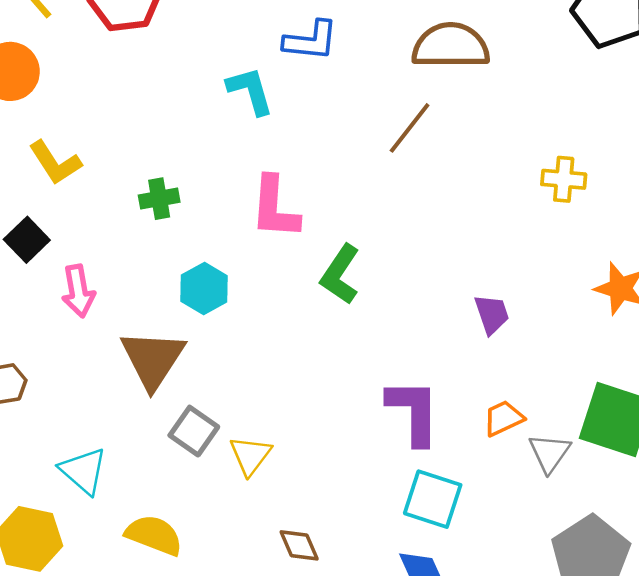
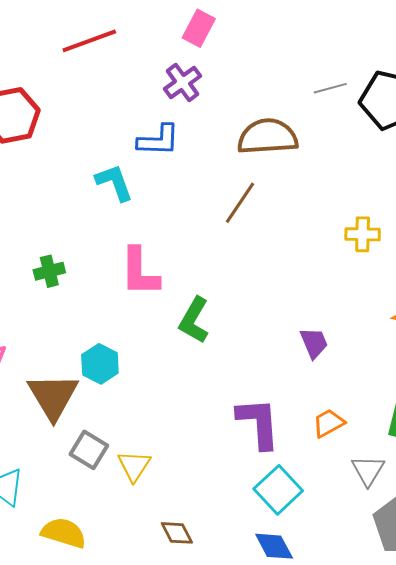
cyan hexagon: (204, 289) -> (100, 364), moved
gray triangle: (550, 453) -> (368, 470), moved
cyan square: (433, 499) -> (278, 490), turned 33

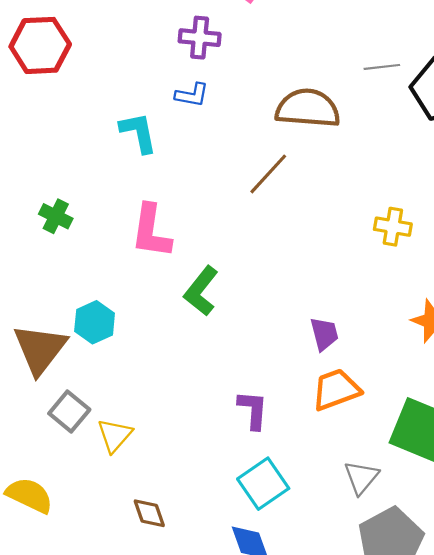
purple cross: (182, 82) -> (200, 38), moved, turned 33
blue L-shape: (158, 140) -> (192, 95), size x0.7
green cross: (49, 271) -> (56, 216), turned 32
purple L-shape: (258, 423) -> (253, 410), size x0.7
orange trapezoid: (329, 423) -> (336, 390), moved, size x1.4

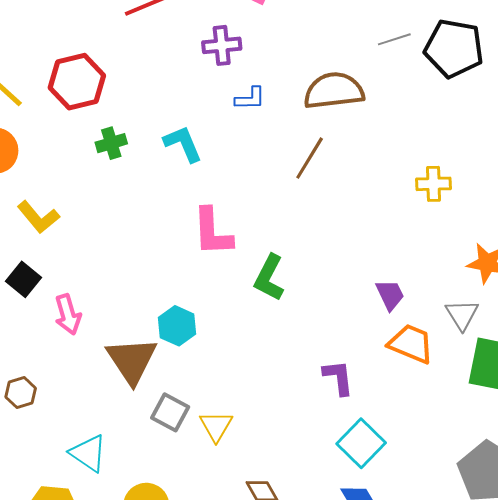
blue L-shape: (192, 95) -> (250, 99), moved
green cross: (56, 216) -> (111, 143), moved, turned -32
orange trapezoid: (336, 390) -> (411, 344), turned 54
gray triangle: (361, 477) -> (462, 315), moved

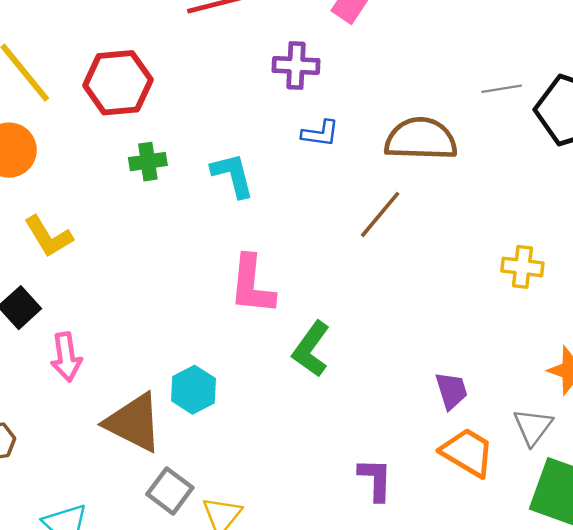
brown triangle: (132, 360) -> (134, 423), turned -38

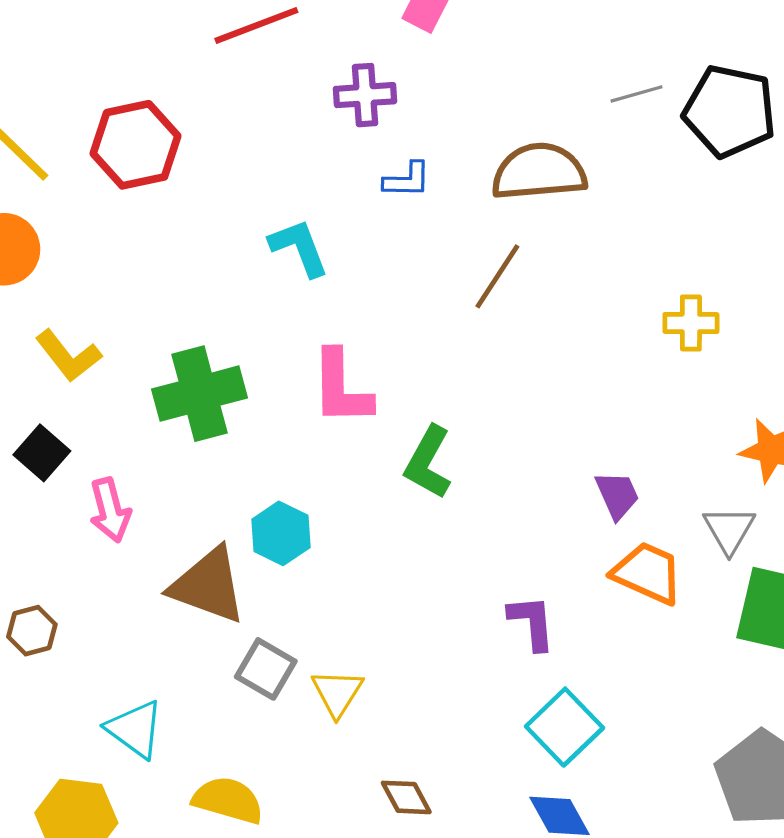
green cross: (148, 162) -> (199, 394), moved, size x1.8

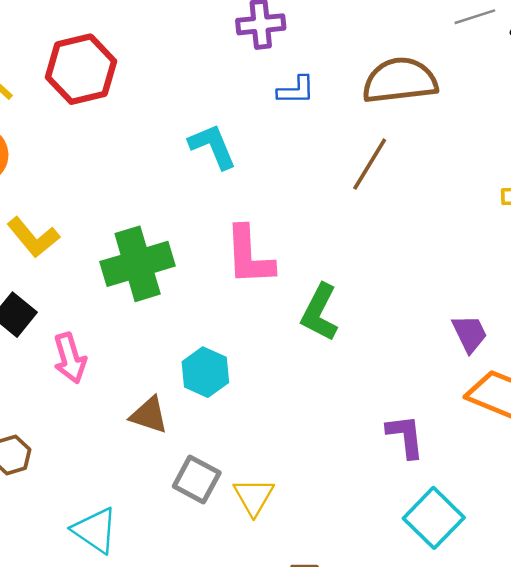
brown triangle: (208, 585) -> (149, 415), size x0.6

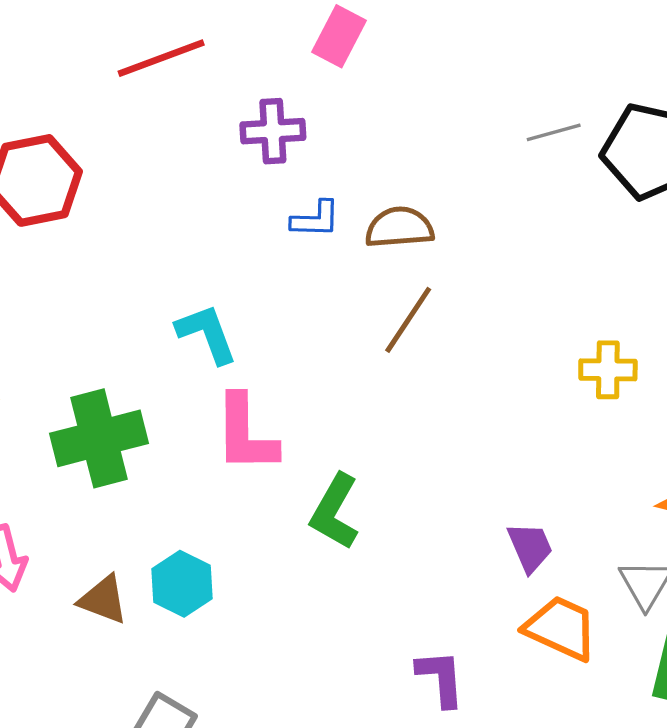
brown semicircle: (400, 80) -> (399, 228), moved, size x0.7
cyan L-shape: (213, 146) -> (207, 334), moved
brown triangle: (149, 415) -> (103, 600), moved

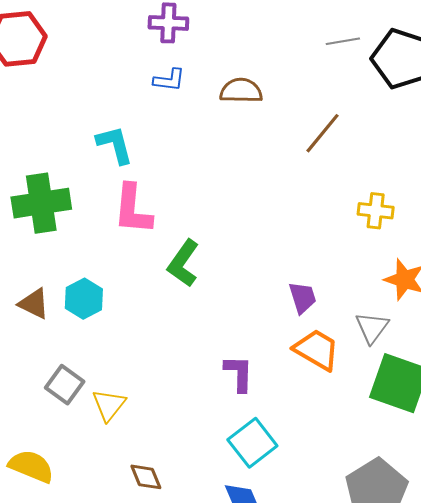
blue L-shape: (316, 219) -> (169, 80), moved
brown line: (408, 320) -> (322, 133), moved
yellow cross: (608, 370) -> (376, 211), moved

